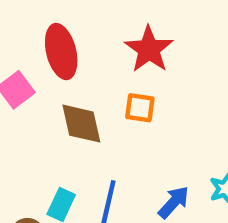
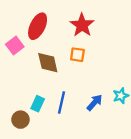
red ellipse: (61, 52) -> (38, 26), turned 40

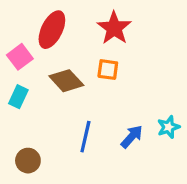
brown diamond: (48, 63) -> (66, 81), turned -30
cyan rectangle: (38, 104) -> (18, 97), moved

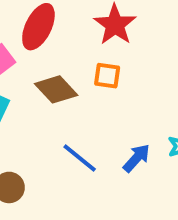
blue line: (85, 137) -> (80, 158), turned -64

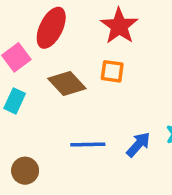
blue line: (80, 158) -> (88, 145), turned -40

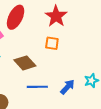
brown diamond: (67, 84) -> (25, 63), moved

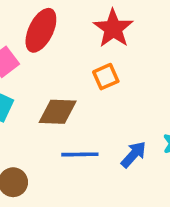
orange square: (52, 43) -> (106, 77), turned -32
brown diamond: (25, 63) -> (58, 112), turned -45

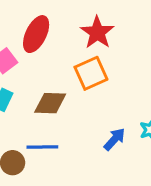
orange square: (106, 77) -> (91, 73), size x1.5
blue line: (80, 154) -> (42, 147), moved

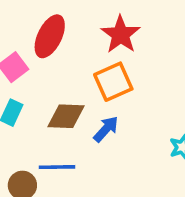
blue arrow: (115, 139) -> (106, 129), moved

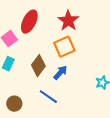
brown diamond: (66, 116) -> (38, 66), turned -55
blue line: (57, 167) -> (48, 97), moved, turned 36

